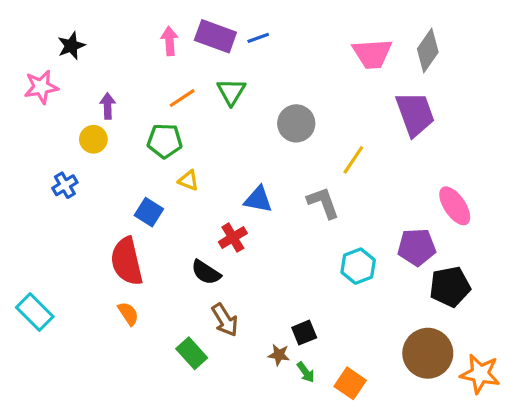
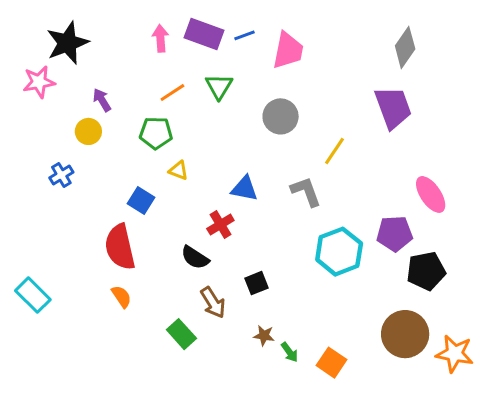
black star: (71, 46) -> (67, 43), size x1.6
pink trapezoid: (372, 54) -> (288, 50), moved, turned -75
purple arrow: (108, 106) -> (102, 100), turned -30
cyan hexagon: (358, 266) -> (339, 252), size x1.4
black square: (304, 333) -> (256, 283), moved

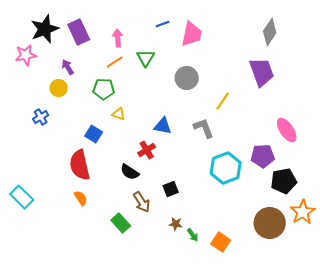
purple rectangle: (204, 34) -> (79, 32), moved, turned 45
pink arrow: (160, 38) -> (118, 38), moved
orange star: (455, 354) -> (303, 212), moved, turned 30

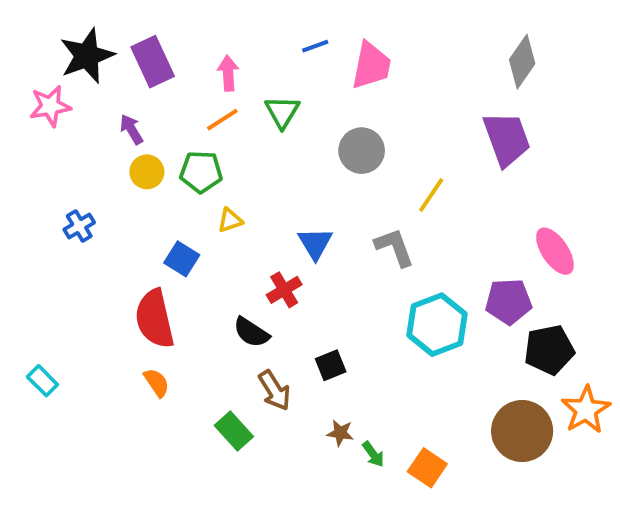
yellow circle: (59, 88) -> (147, 172), moved
yellow triangle: (119, 114) -> (230, 220), turned -40
blue triangle: (163, 126) -> (315, 243), turned 48
cyan rectangle: (22, 197) -> (42, 381), size x0.7

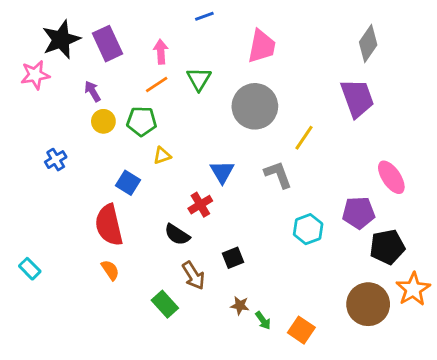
blue line: (315, 46) -> (204, 16), moved
gray circle: (362, 151) -> (255, 106), size x1.4
cyan hexagon: (437, 325) -> (308, 229), size x0.7

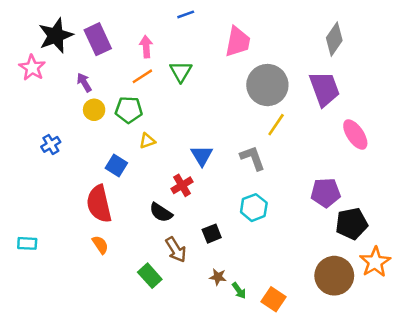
pink star: (35, 75) -> (32, 68), turned -30
gray circle: (255, 106) -> (267, 85), moved
pink ellipse: (391, 177) -> (355, 135), moved
cyan hexagon: (308, 229) -> (254, 208), moved
cyan rectangle: (30, 269) -> (27, 243), turned -42

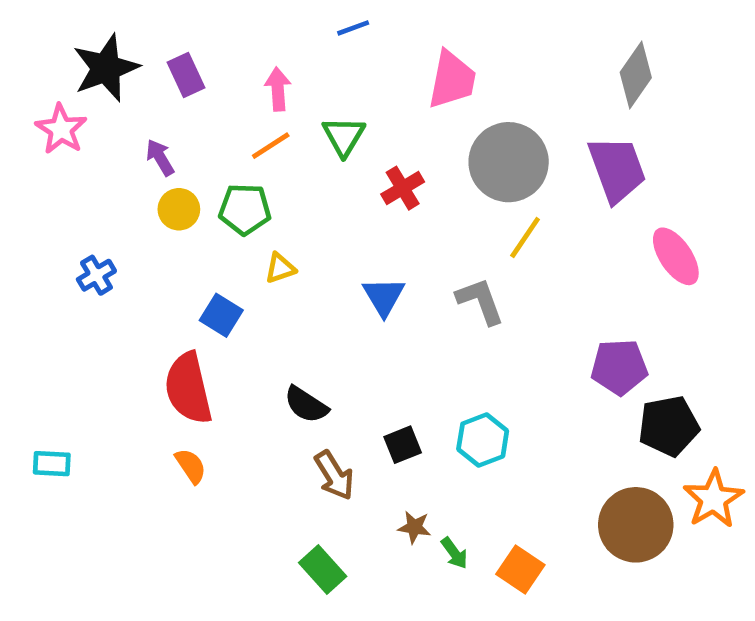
purple rectangle: (98, 39) -> (186, 75), size x0.7
red cross: (182, 185) -> (403, 188), moved
cyan hexagon: (254, 208) -> (483, 440), moved
green rectangle: (150, 276) -> (323, 570), moved

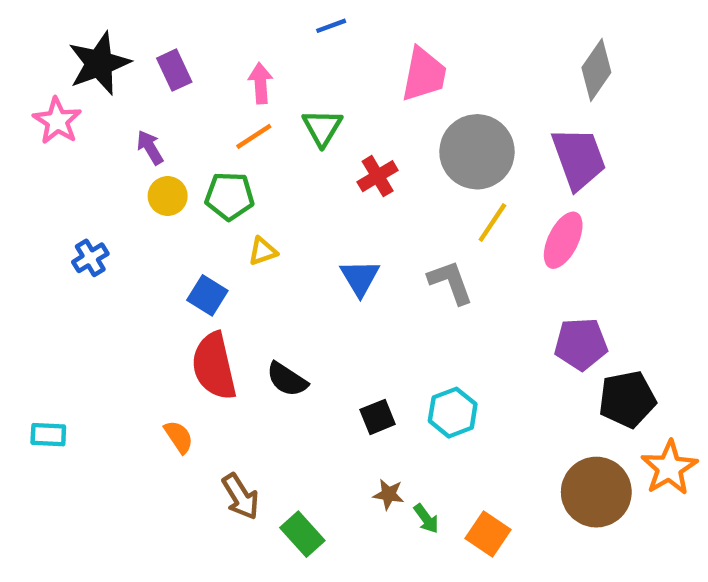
pink ellipse: (676, 256) -> (563, 240), moved, turned 60
red semicircle: (188, 388) -> (214, 366), moved
brown arrow: (334, 475) -> (241, 497), moved

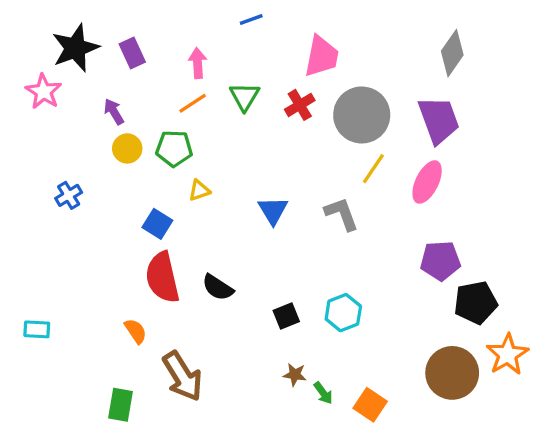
red cross: (378, 176) -> (300, 105), moved
brown arrow: (241, 497) -> (183, 376), size x1.4
green rectangle: (302, 534) -> (121, 405), moved, turned 52

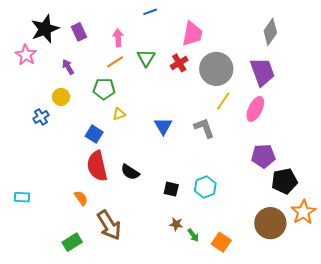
yellow circle: (127, 148) -> (61, 97), moved
black square: (286, 316) -> (171, 189), turned 35
green rectangle: (121, 405) -> (72, 242), turned 48

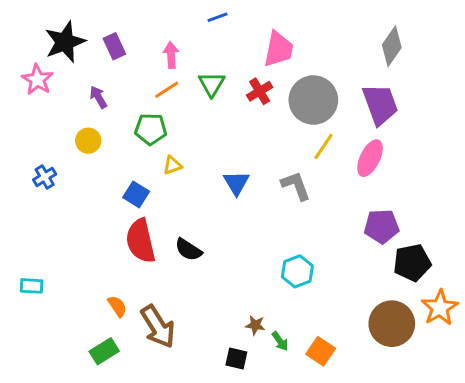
blue cross: (41, 117) -> (45, 177), moved
black square: (171, 189) -> (236, 359), moved
orange semicircle: (81, 198) -> (117, 306), moved

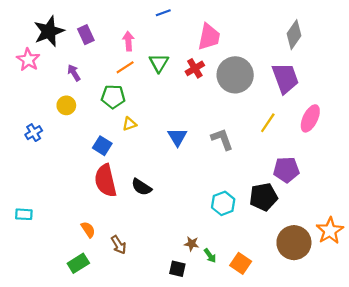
yellow line: (324, 146) -> (268, 123), moved
pink ellipse: (370, 158) -> (310, 118), moved
black pentagon: (412, 263) -> (263, 197), moved
brown arrow: (158, 327) -> (119, 245), size x0.6

